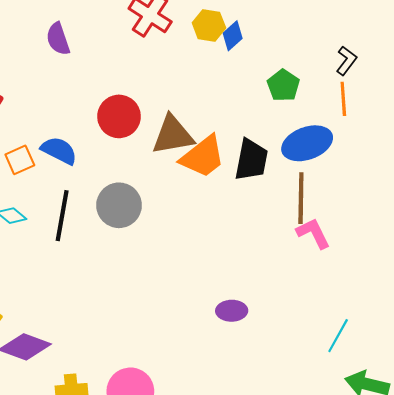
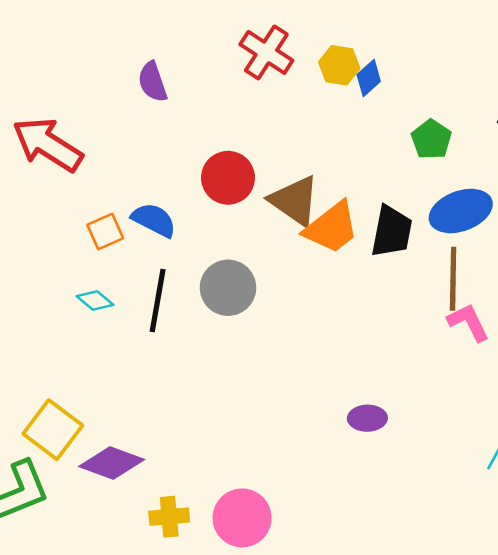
brown triangle: (173, 135) -> (294, 201), turned 45

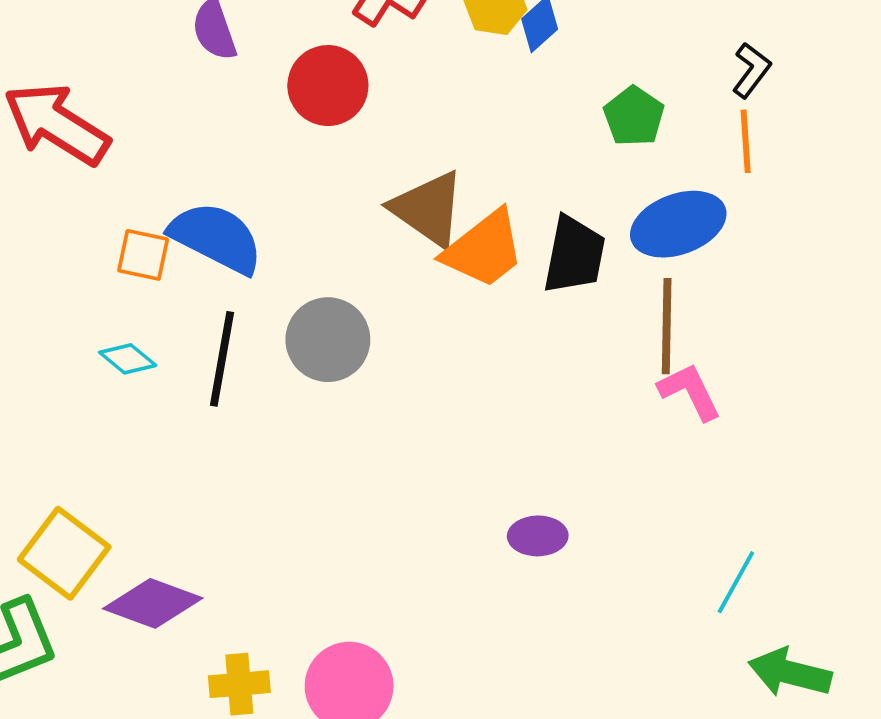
red circle: (228, 178) -> (328, 86), moved
blue semicircle: (154, 220) -> (216, 238), size x1.4
orange square: (105, 231) -> (143, 255), turned 36

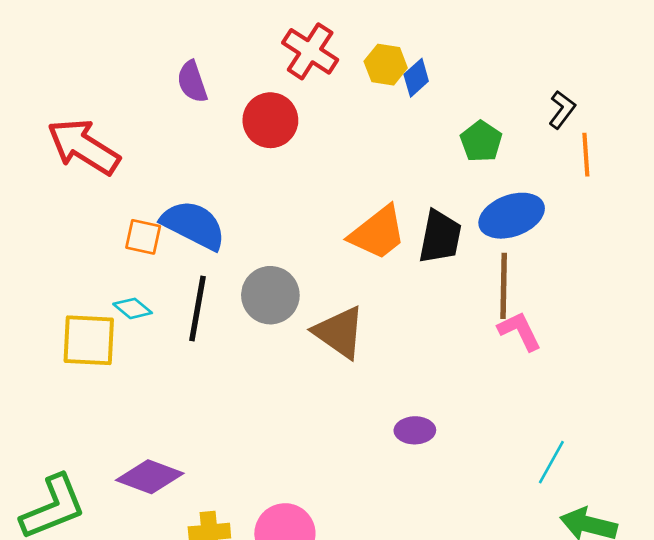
orange line: (746, 141) -> (586, 155), moved
brown triangle: (428, 209) -> (339, 332), moved
yellow square: (64, 553) -> (89, 340), moved, turned -34

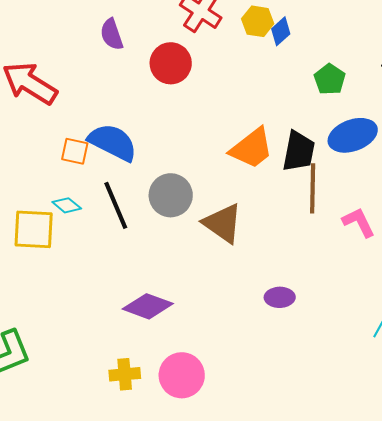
brown line: (504, 286) -> (313, 188), moved
black line: (197, 308) -> (116, 205), turned -33
purple diamond: (150, 477) -> (148, 306), moved

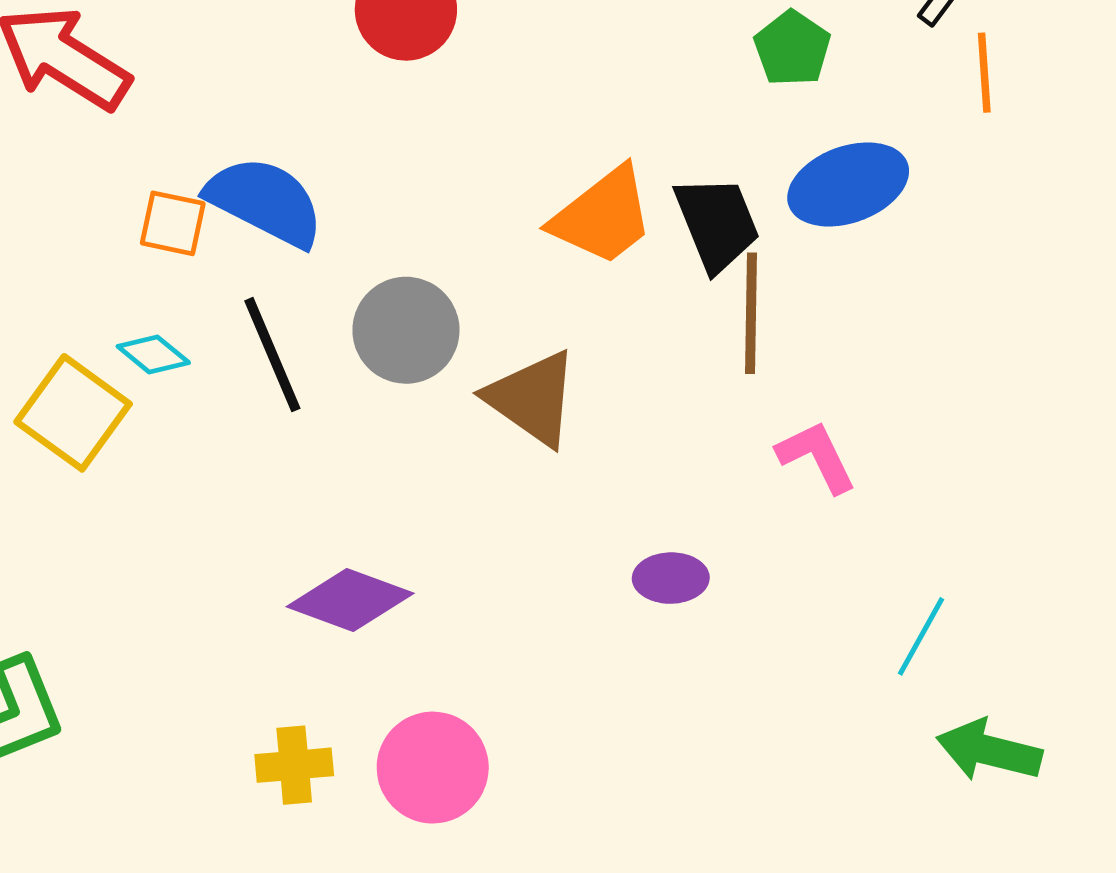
black trapezoid: (299, 151) -> (717, 223), turned -33
pink L-shape: (359, 222) -> (817, 457), moved
yellow square: (34, 229) -> (73, 413), turned 33

